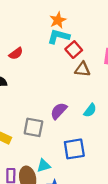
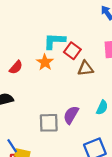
orange star: (58, 20) -> (45, 62), moved
gray square: (33, 127) -> (49, 123), moved

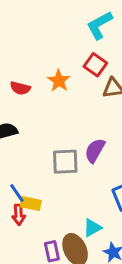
cyan L-shape: (54, 41) -> (100, 25), moved, turned -30
red semicircle: (16, 67) -> (20, 88), turned 64

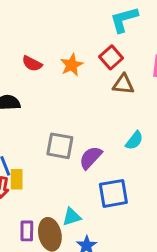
purple semicircle: (95, 151) -> (91, 158), moved
yellow rectangle: (31, 204) -> (17, 179), turned 66

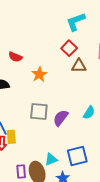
orange star: (72, 65) -> (39, 74), moved
cyan semicircle: (134, 140) -> (89, 113), moved
blue square: (113, 193) -> (77, 156), moved

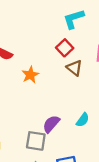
brown triangle: (79, 66) -> (74, 68), turned 35
gray square: (39, 111) -> (36, 141), moved

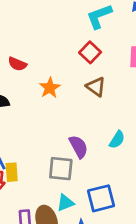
brown triangle: (74, 68) -> (96, 87), moved
purple semicircle: (51, 124) -> (79, 147), turned 114

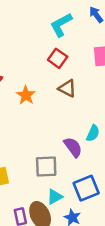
purple semicircle: (79, 147) -> (73, 147), moved

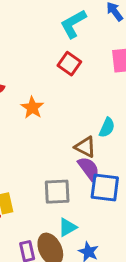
brown triangle: (67, 88) -> (85, 147), moved
cyan semicircle: (93, 133) -> (107, 128), moved
blue square: (86, 188) -> (105, 188), moved, turned 30

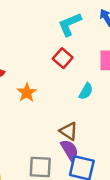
cyan semicircle: (107, 128) -> (86, 91), moved

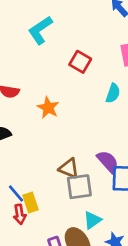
cyan L-shape: (70, 24) -> (40, 30), moved
brown triangle: (69, 131) -> (69, 168), moved

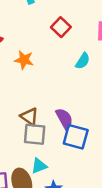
orange star: (48, 108) -> (24, 60), turned -30

